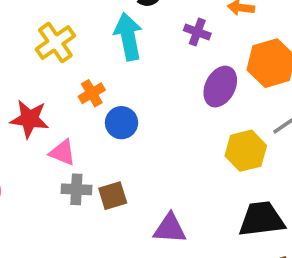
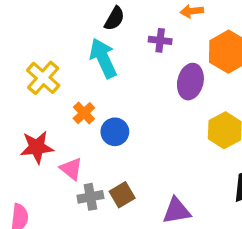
pink triangle: (62, 153) -> (71, 169), turned 30

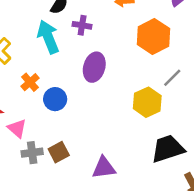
purple cross: (160, 40) -> (82, 25), moved
purple ellipse: (190, 82) -> (94, 67), moved

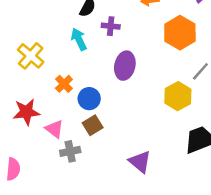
cyan arrow: (48, 37) -> (79, 39), size x0.7
brown square: (59, 152) -> (93, 125), moved
purple triangle: (104, 168) -> (140, 162), turned 50

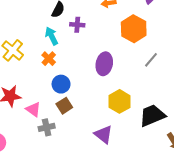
purple ellipse: (125, 66) -> (104, 64), moved
orange cross: (64, 84) -> (49, 59), moved
yellow hexagon: (178, 96) -> (120, 101), moved

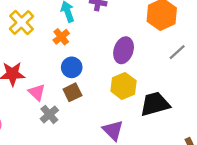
yellow hexagon: (120, 101) -> (123, 86), moved
black trapezoid: (152, 115) -> (155, 104), moved
gray cross: (47, 127) -> (49, 114), turned -35

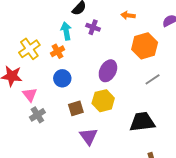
yellow cross: (21, 23) -> (29, 49), moved
brown square: (72, 92) -> (76, 108), moved
black trapezoid: (155, 104) -> (142, 122), moved

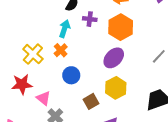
cyan arrow: (66, 31) -> (65, 29), turned 42
orange hexagon: (145, 46) -> (121, 27), moved
purple ellipse: (108, 71) -> (114, 58), turned 30

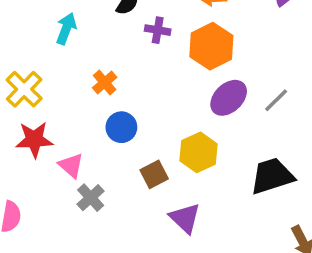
cyan arrow: (65, 29) -> (66, 29), moved
yellow cross: (33, 54) -> (24, 89), moved
purple ellipse: (114, 58) -> (229, 98), moved

